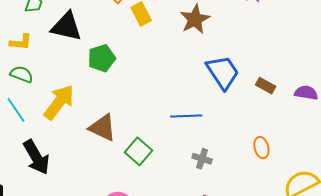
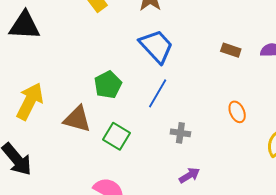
green pentagon: (102, 58) -> (108, 85), moved
blue trapezoid: (223, 72) -> (156, 46), moved
blue line: (186, 116) -> (158, 93), turned -48

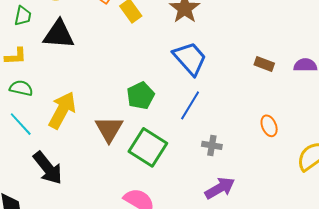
brown triangle: (77, 119) -> (109, 129), turned 44
green square: (117, 136) -> (148, 147), size x1.4
purple arrow: (189, 175) -> (220, 188), size x1.4

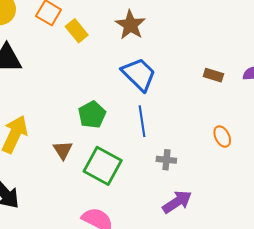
blue line: (190, 105) -> (142, 121), turned -36
brown triangle: (109, 129) -> (63, 150), size x0.7

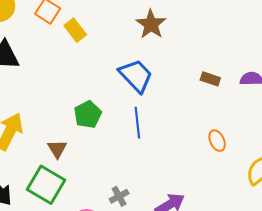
brown star: (130, 25) -> (151, 24), moved
gray cross: (166, 160) -> (119, 196), moved, turned -36
green square: (103, 166) -> (46, 185), moved

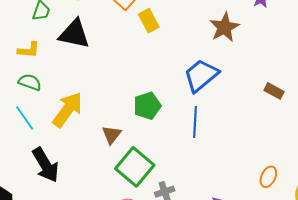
blue trapezoid: (136, 76) -> (201, 75), turned -96
orange ellipse: (217, 141) -> (268, 177), moved, turned 40
green square: (46, 185) -> (135, 167), moved

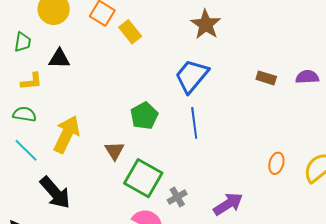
black triangle: (74, 34) -> (59, 59), size x0.7
yellow L-shape: (29, 50) -> (31, 81), moved

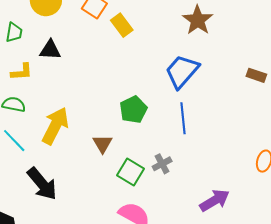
green square: (143, 178) -> (130, 172), size x0.7
gray cross: (177, 197) -> (162, 164), moved

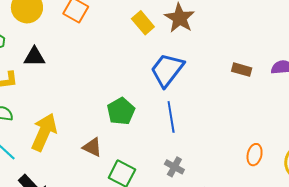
yellow rectangle: (122, 25) -> (143, 23), moved
brown triangle: (103, 144) -> (92, 147), turned -30
gray cross: (162, 164) -> (174, 167), moved, turned -30

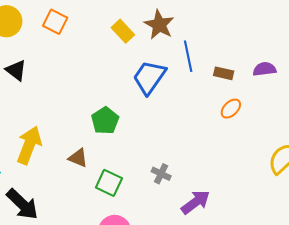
black triangle: (34, 57) -> (16, 70), turned 40
blue line: (171, 117) -> (188, 56), moved
orange ellipse: (255, 155) -> (231, 109), moved, turned 35

